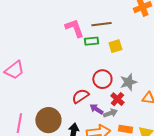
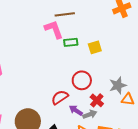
brown line: (101, 24) -> (65, 14), moved
gray star: (128, 82) -> (118, 85), moved

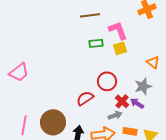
pink L-shape: (54, 29) -> (118, 30), moved
orange triangle: (128, 99) -> (153, 62), moved, turned 32
purple arrow: (76, 110) -> (137, 103), moved

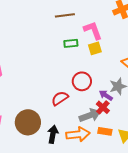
red cross: (122, 101) -> (103, 107), moved
purple arrow: (137, 103) -> (106, 95), moved
gray arrow: (115, 115) -> (90, 115), size x1.5

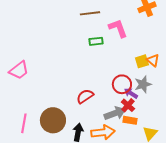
yellow square: (95, 48) -> (142, 61), moved
red circle: (82, 81) -> (122, 84), moved
orange rectangle: (105, 131) -> (130, 120), moved

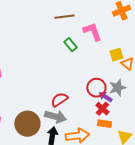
green rectangle: (96, 41) -> (70, 45), turned 56
yellow square: (142, 61) -> (116, 55), moved
gray arrow: (115, 113) -> (55, 117), moved, turned 35

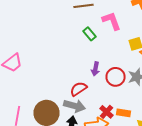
purple arrow: (105, 97) -> (96, 69), moved, turned -112
red cross: (102, 109) -> (106, 112), moved

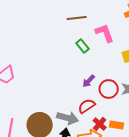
purple arrow: (96, 69) -> (89, 81), turned 32
red semicircle: (78, 89) -> (87, 106), moved

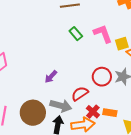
pink L-shape: (105, 33) -> (103, 34), moved
purple arrow: (89, 81) -> (51, 77), moved

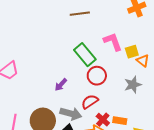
green rectangle: (76, 34) -> (85, 55), moved, size x1.6
red circle: (102, 77) -> (97, 76), moved

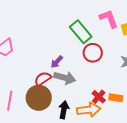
red semicircle: (90, 102) -> (43, 79), moved
gray arrow: (71, 114) -> (65, 78), moved

